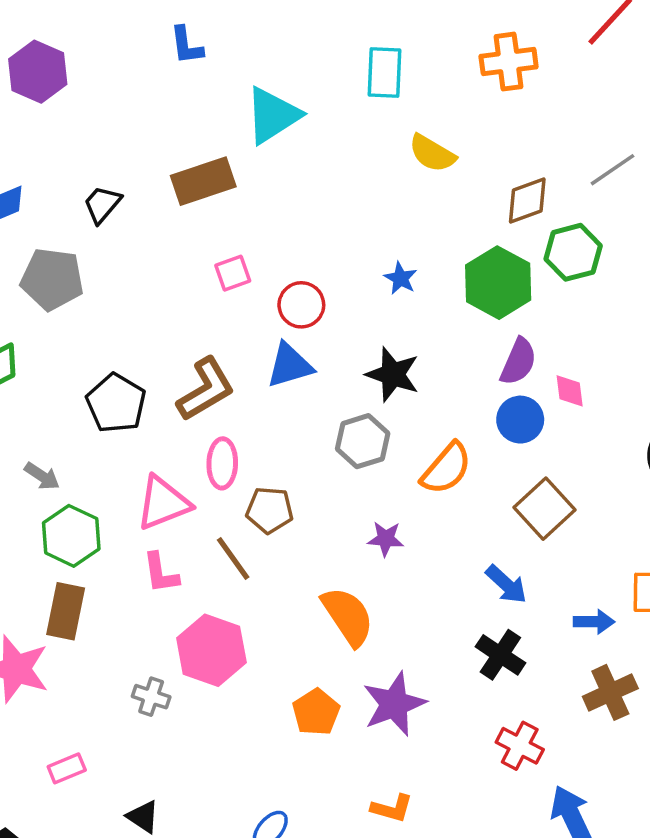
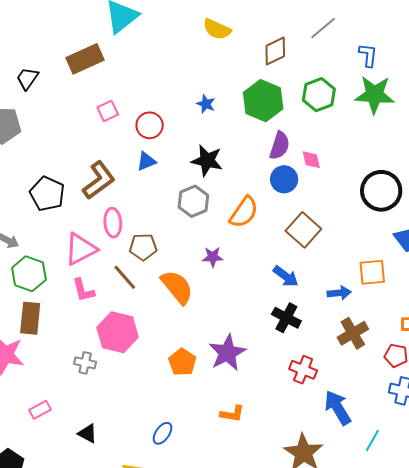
green hexagon: (573, 252) -> (319, 95), moved
blue triangle: (290, 365) -> (146, 161), size x0.7
orange semicircle: (348, 616) -> (177, 287), moved

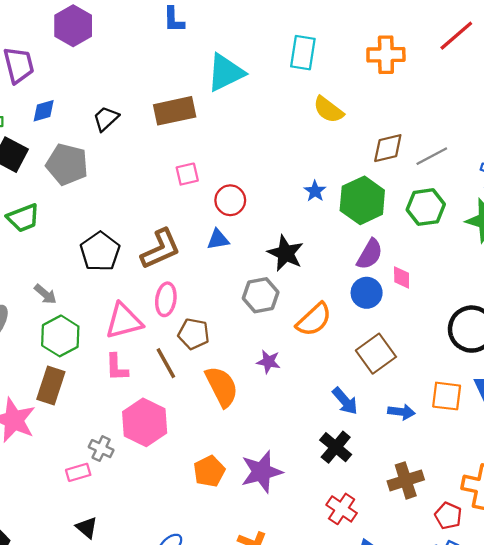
gray line: (323, 28) -> (432, 156), moved
blue star: (206, 104) -> (315, 191), moved
orange square: (372, 272) -> (447, 396), moved
blue arrow: (339, 293) -> (401, 412), moved
pink rectangle: (40, 410) -> (78, 472), moved

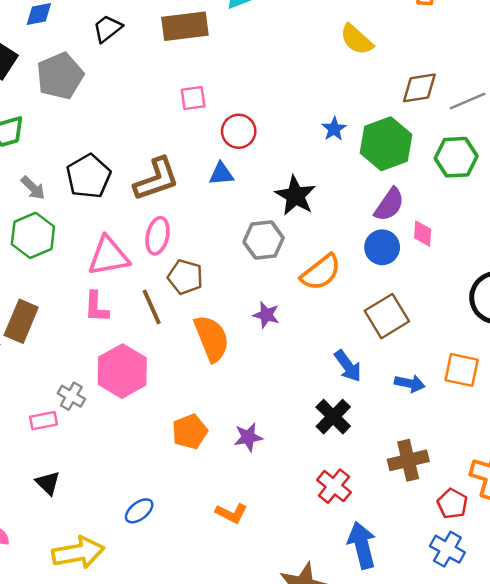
gray pentagon: (67, 164) -> (60, 76), turned 30
gray arrow: (45, 294) -> (33, 188), moved
green hexagon: (60, 336) -> (33, 235), moved
purple star: (262, 472) -> (248, 437), size x0.6

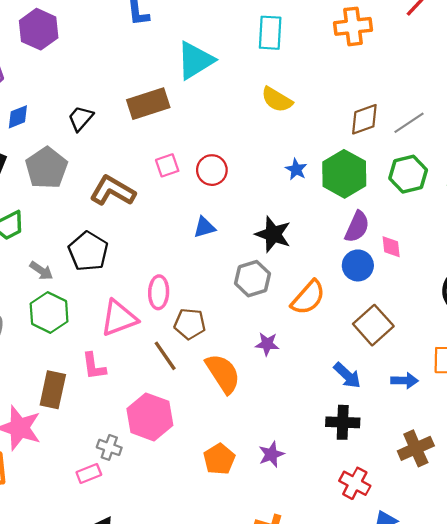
yellow semicircle: (357, 39) -> (277, 100), moved
red circle: (239, 131) -> (212, 170), moved
brown L-shape: (156, 179) -> (113, 191), moved, turned -120
pink L-shape: (96, 307) -> (94, 366), moved
black cross: (333, 417) -> (343, 422), turned -32

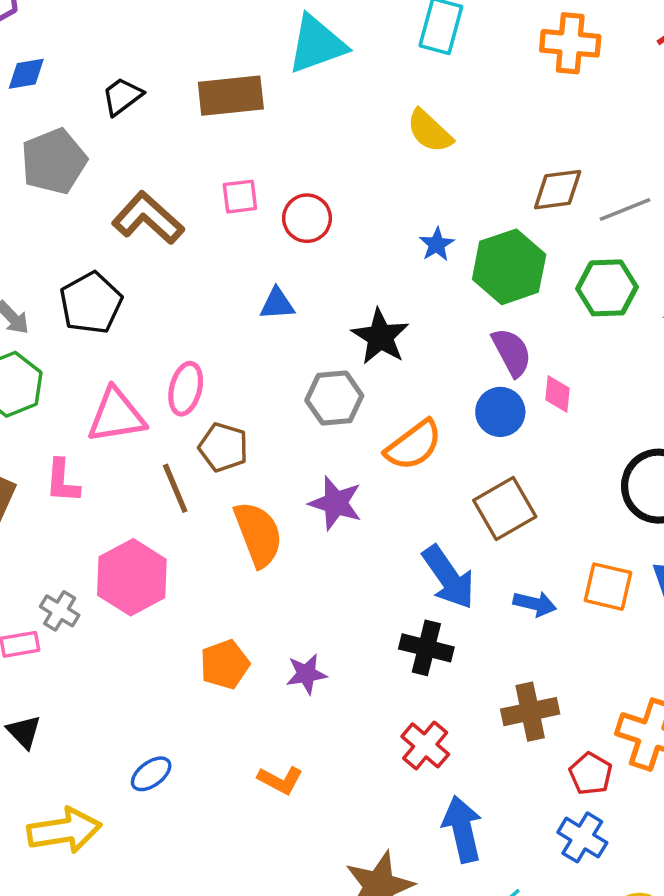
purple semicircle: (357, 227) -> (512, 352), turned -64
purple star: (267, 344) -> (336, 503), size x1.4
blue arrow: (347, 375) -> (448, 577), size x1.4

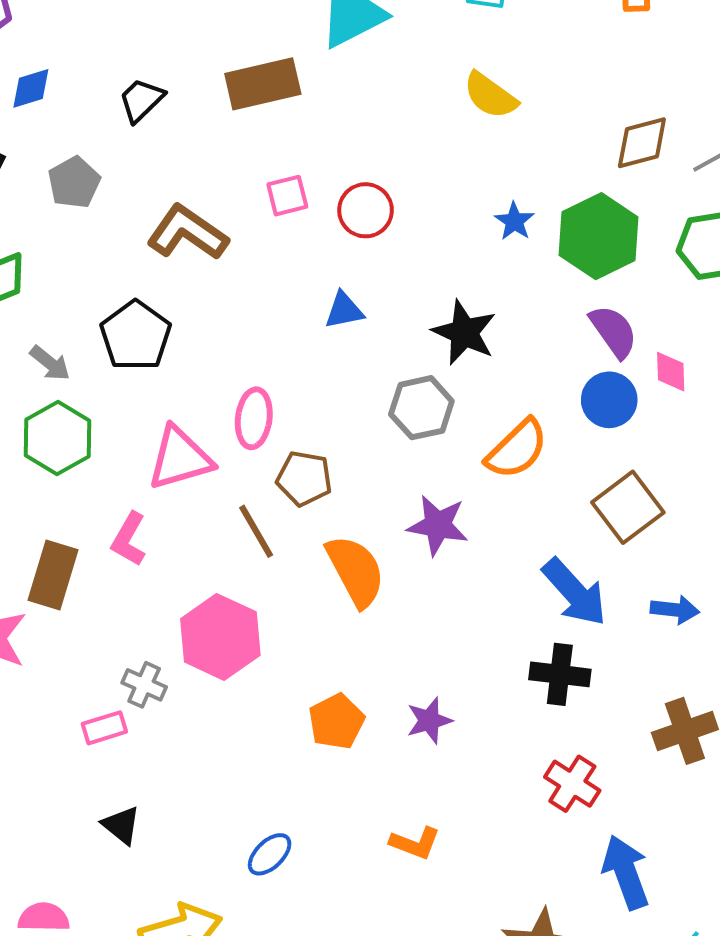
gray pentagon: (54, 161) -> (74, 182), size x0.7
pink L-shape: (62, 481) -> (129, 539), turned 33

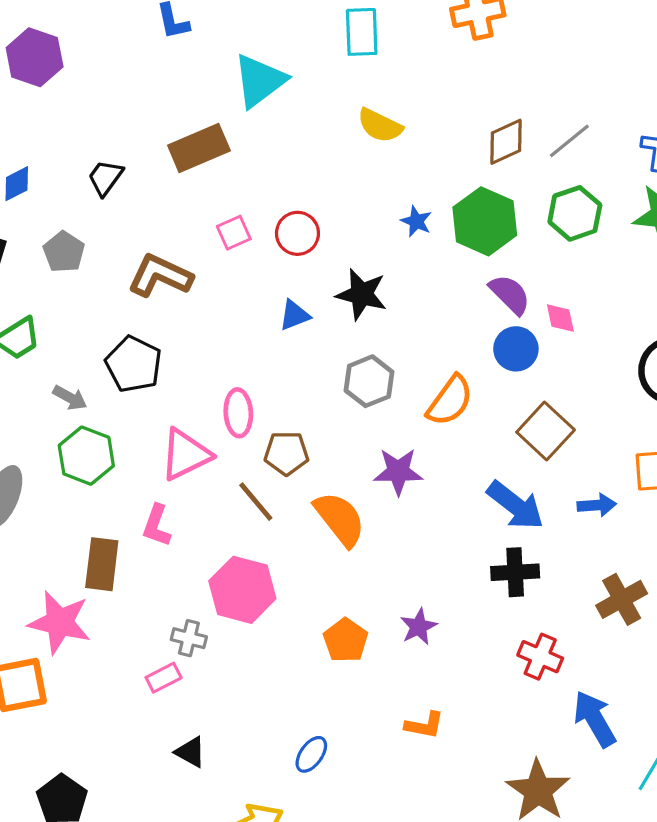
black star: (464, 333) -> (362, 294), moved

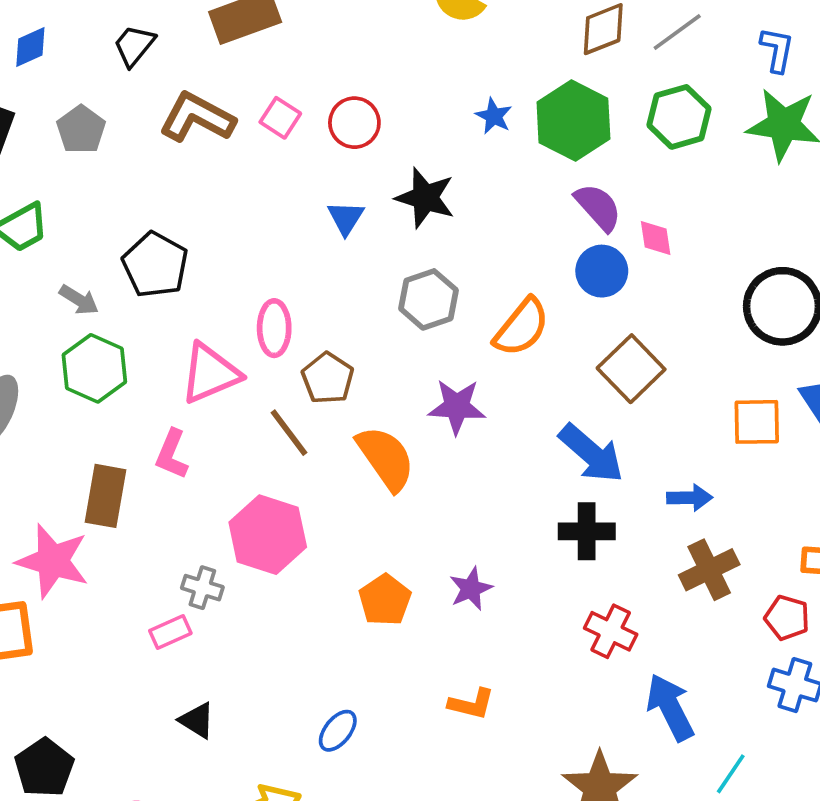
pink square: (234, 233) -> (280, 118), turned -36
brown L-shape: (160, 276) -> (197, 117), moved
blue triangle: (294, 315) -> (346, 218), turned -40
brown pentagon: (286, 453) -> (328, 378), turned 30
blue arrow: (597, 505) -> (690, 498), moved

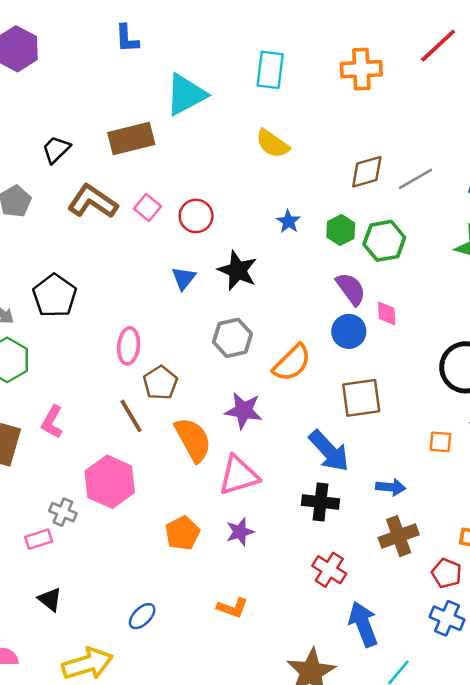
green hexagon: (679, 117) -> (384, 241), moved
green hexagon: (573, 120) -> (341, 230), size x0.6
brown square: (631, 369) -> (361, 398), turned 30
pink triangle: (210, 373) -> (239, 475), moved
orange square: (757, 422) -> (440, 442), size x0.7

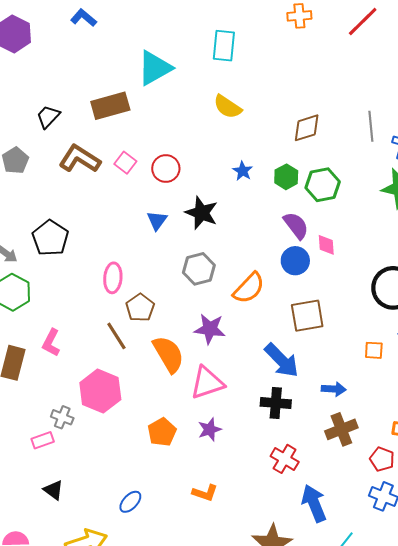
blue L-shape: (127, 38) -> (84, 18), moved, turned 135
orange cross: (361, 69) -> (299, 16), moved, size x0.7
gray line: (415, 179) -> (371, 126), moved, turned -64

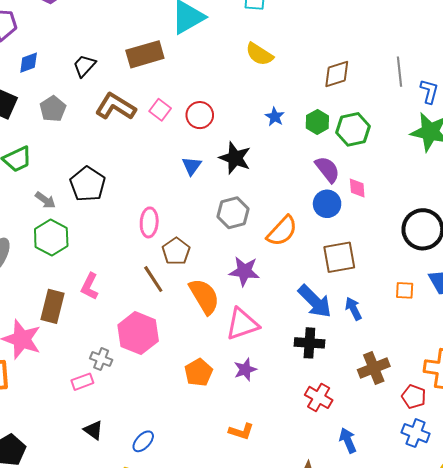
blue arrow: (334, 389) -> (353, 309), moved, turned -120
blue ellipse: (130, 502) -> (143, 441), moved
blue arrow: (314, 503) -> (348, 440), size x0.7

